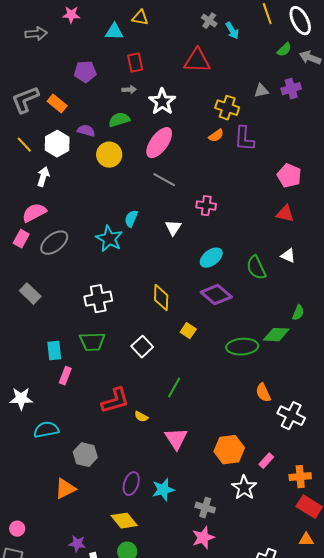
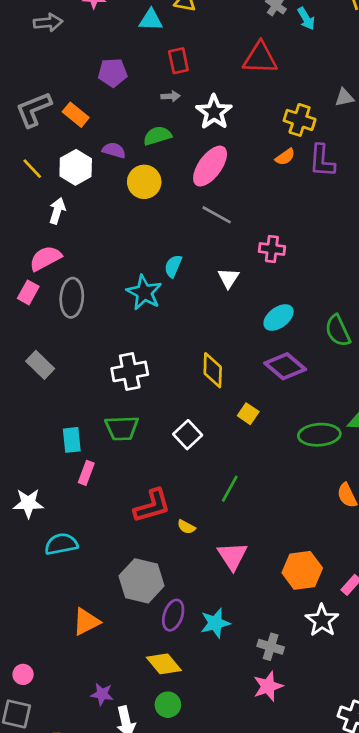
gray ellipse: (54, 243) -> (72, 298), turned -48
gray hexagon: (85, 455) -> (142, 581), moved, size x1.4

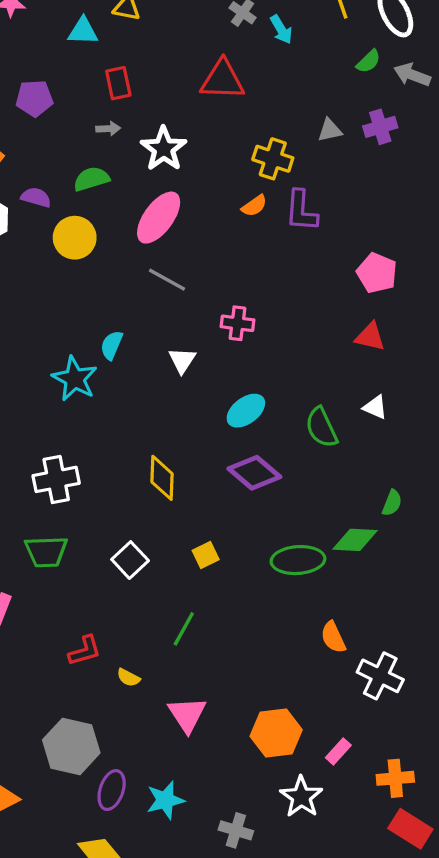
yellow square: (248, 414) -> (206, 555), moved, turned 30
red L-shape: (152, 506) -> (85, 651), size x0.7

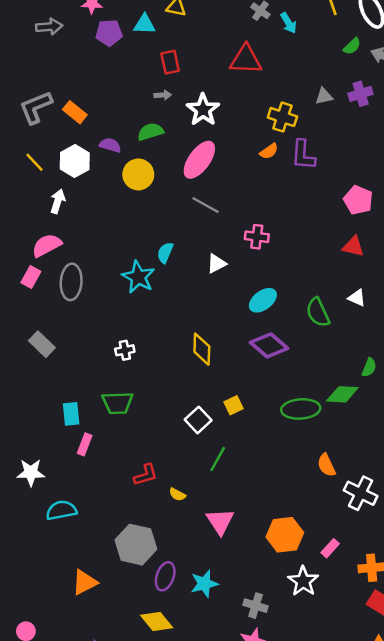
purple pentagon: (34, 98) -> (109, 33), moved
white triangle: (182, 360) -> (216, 264), turned 30
white cross: (56, 479) -> (125, 350), size x0.6
white square: (130, 560) -> (198, 420), moved

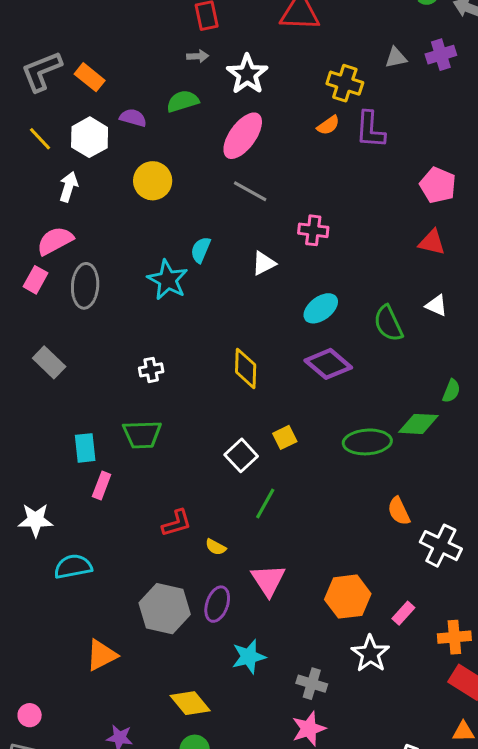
yellow circle: (138, 174) -> (153, 181), moved
purple ellipse: (165, 576) -> (217, 604), moved

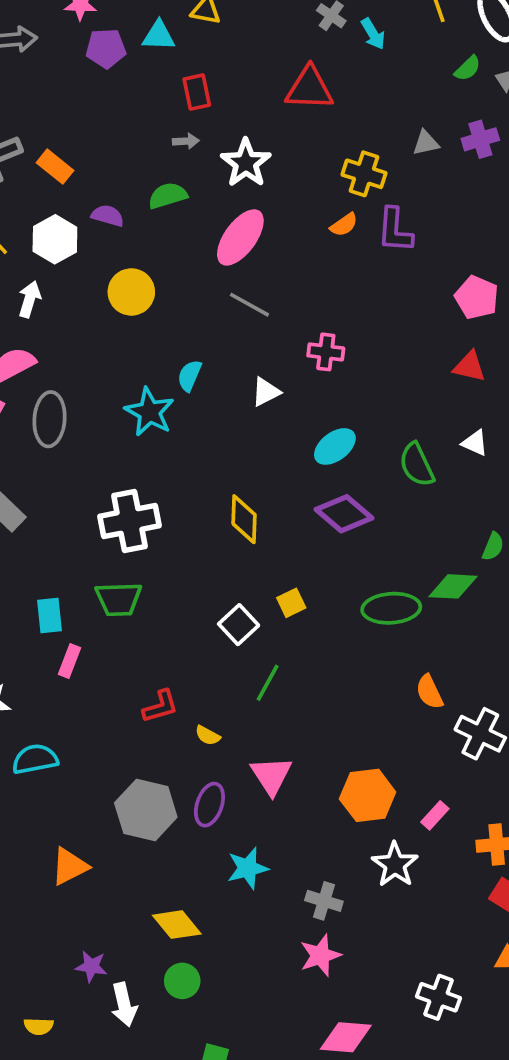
white cross: (151, 370) -> (129, 521), size x2.0

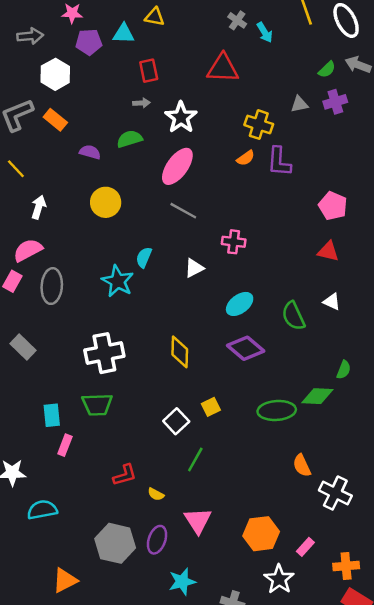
green semicircle: (468, 68) -> (327, 70), moved
white hexagon: (55, 239) -> (55, 74), moved

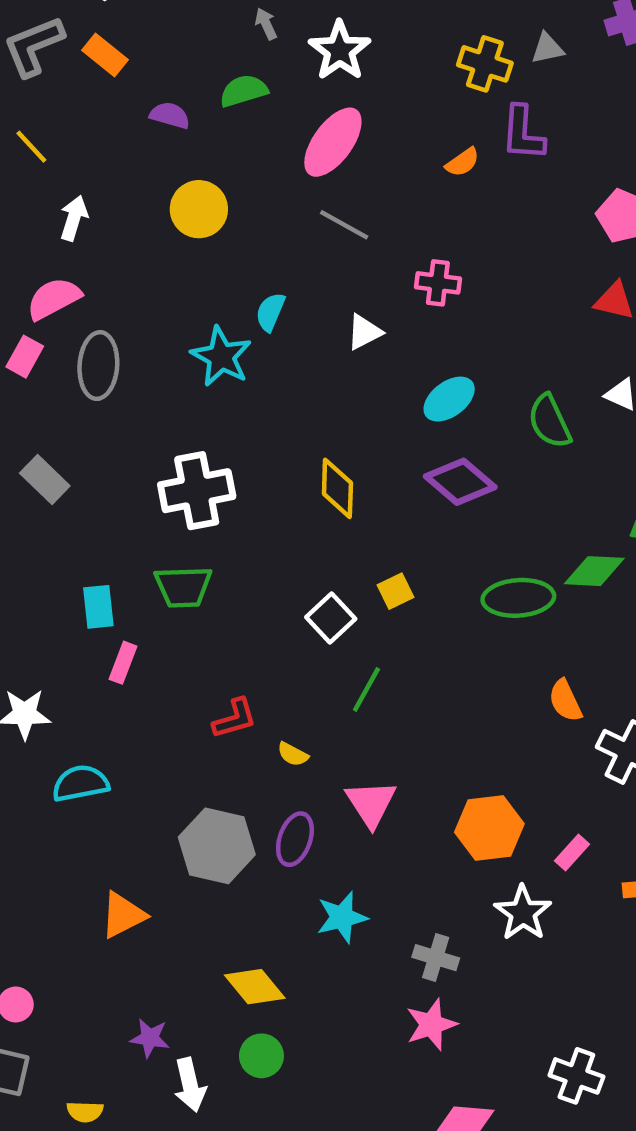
gray arrow: (141, 103) -> (266, 24), turned -112
gray triangle: (299, 104) -> (547, 48), moved
orange semicircle: (246, 158) -> (463, 162), moved

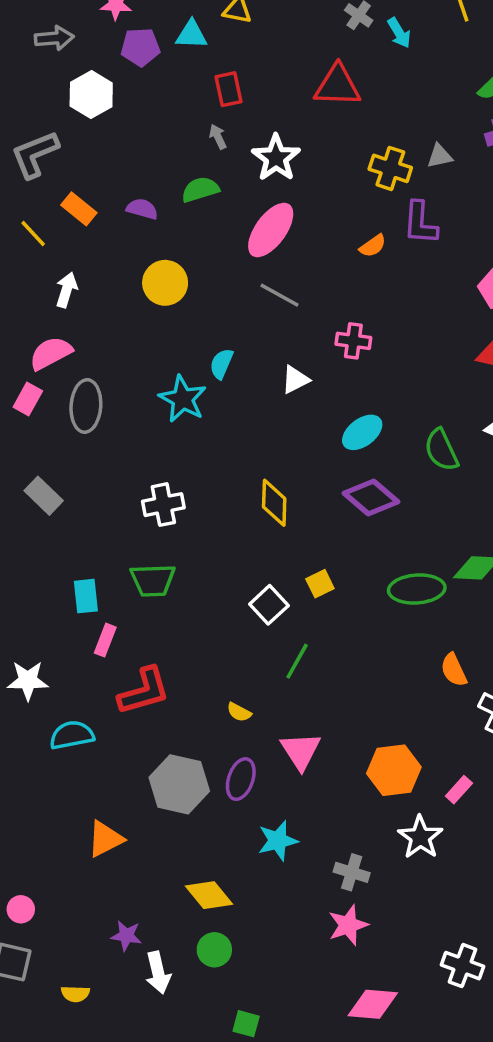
orange rectangle: (105, 55) -> (79, 209), moved
white cross: (197, 491) -> (163, 505), size x0.7
red L-shape: (235, 719) -> (144, 691), moved, size x1.5

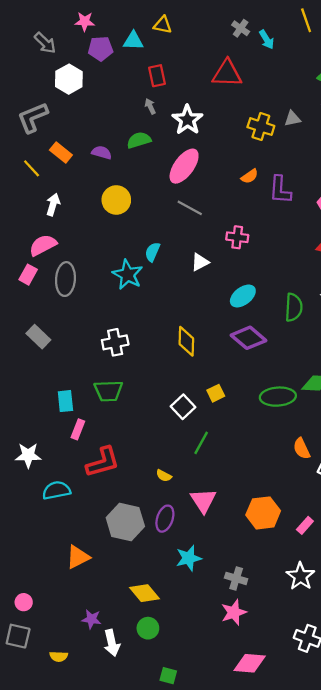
gray arrow: (54, 38) -> (45, 43), turned 50
purple L-shape: (420, 223) -> (280, 190), moved
green semicircle: (441, 450) -> (294, 307), turned -152
white star: (420, 837) -> (300, 576), moved

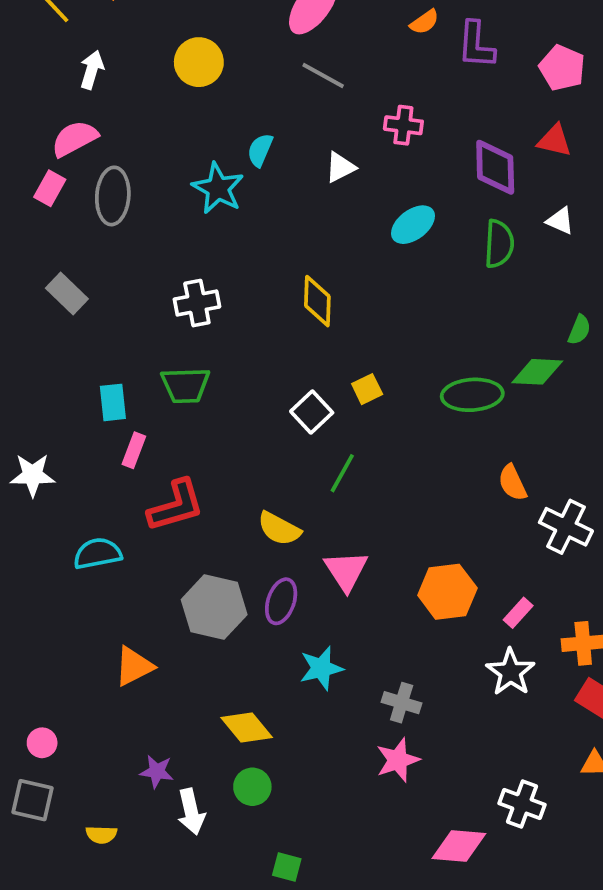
purple diamond: (248, 338) -> (495, 167), moved, turned 48
white star: (28, 455) -> (33, 475), moved
yellow semicircle: (164, 476) -> (279, 529), size x1.6
white star: (300, 576) -> (511, 672), moved
pink diamond: (250, 663) -> (459, 846), moved

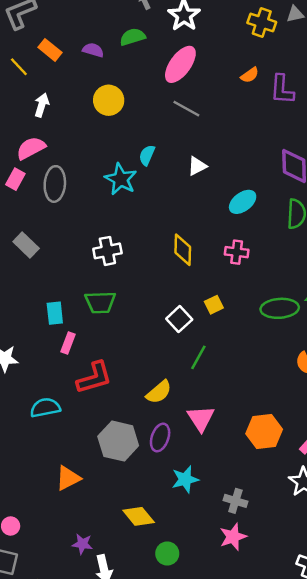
pink cross: (403, 125) -> (237, 252), moved
yellow semicircle: (279, 529) -> (159, 392), turned -68
green circle: (252, 787) -> (167, 554), moved

